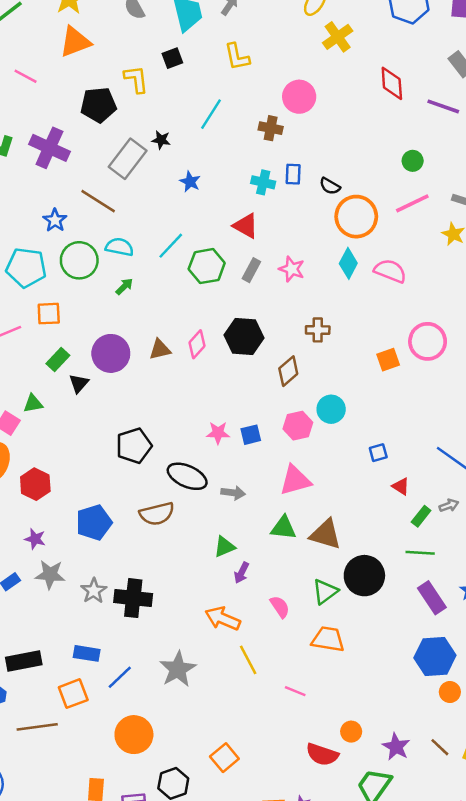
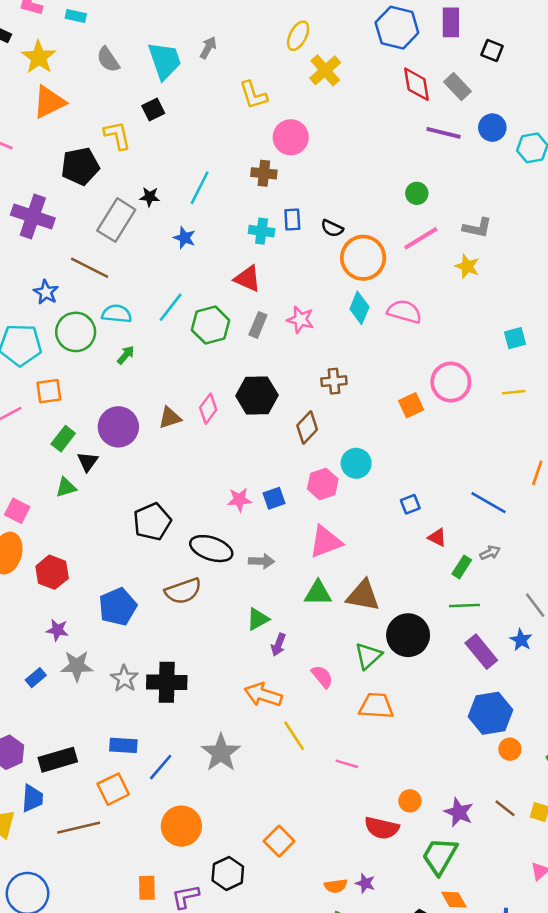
yellow L-shape: (237, 57) -> (253, 95), moved
red diamond: (392, 83) -> (416, 84), moved
cyan line: (211, 114) -> (200, 188), moved
green triangle: (33, 403) -> (66, 487), moved

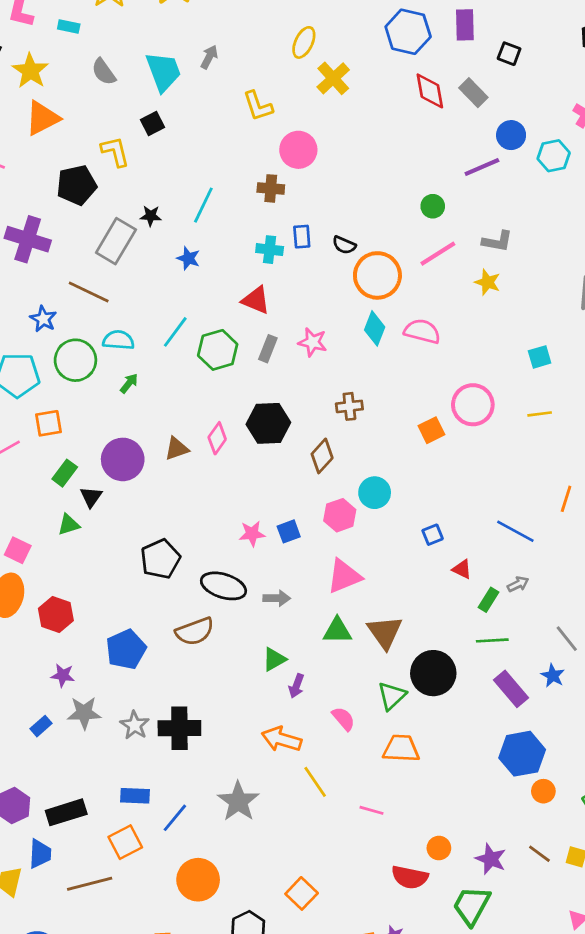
purple line: (444, 133) -> (482, 167), moved, turned -36
brown triangle: (363, 596) -> (385, 632), turned 45

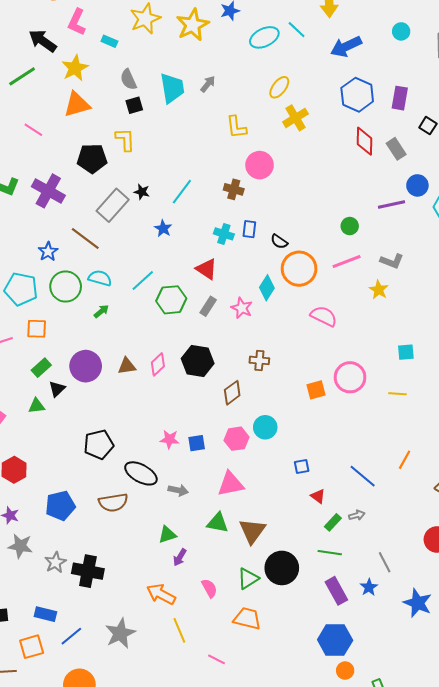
black square: (152, 123) -> (134, 105), moved
cyan diamond: (375, 328) -> (267, 288), moved

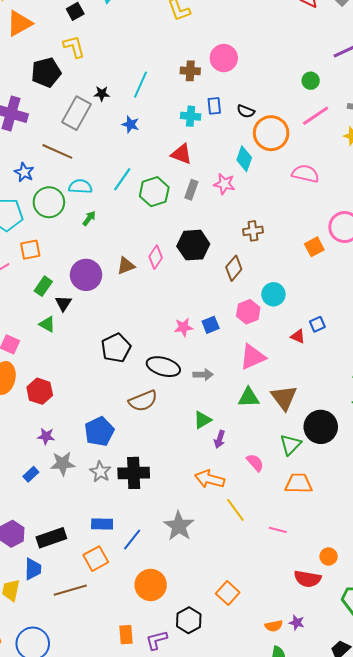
pink circle: (260, 165) -> (224, 58), moved
green triangle: (37, 406) -> (47, 324), turned 48
red triangle: (318, 496) -> (298, 336), moved
blue pentagon: (60, 506) -> (99, 431), moved

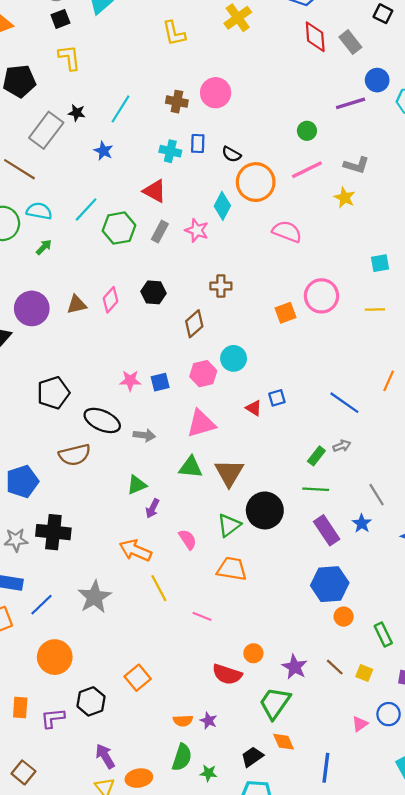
yellow L-shape: (74, 47) -> (69, 58), moved
black hexagon: (193, 245) -> (154, 292), size x0.7
gray star: (100, 472) -> (16, 540), moved, turned 30

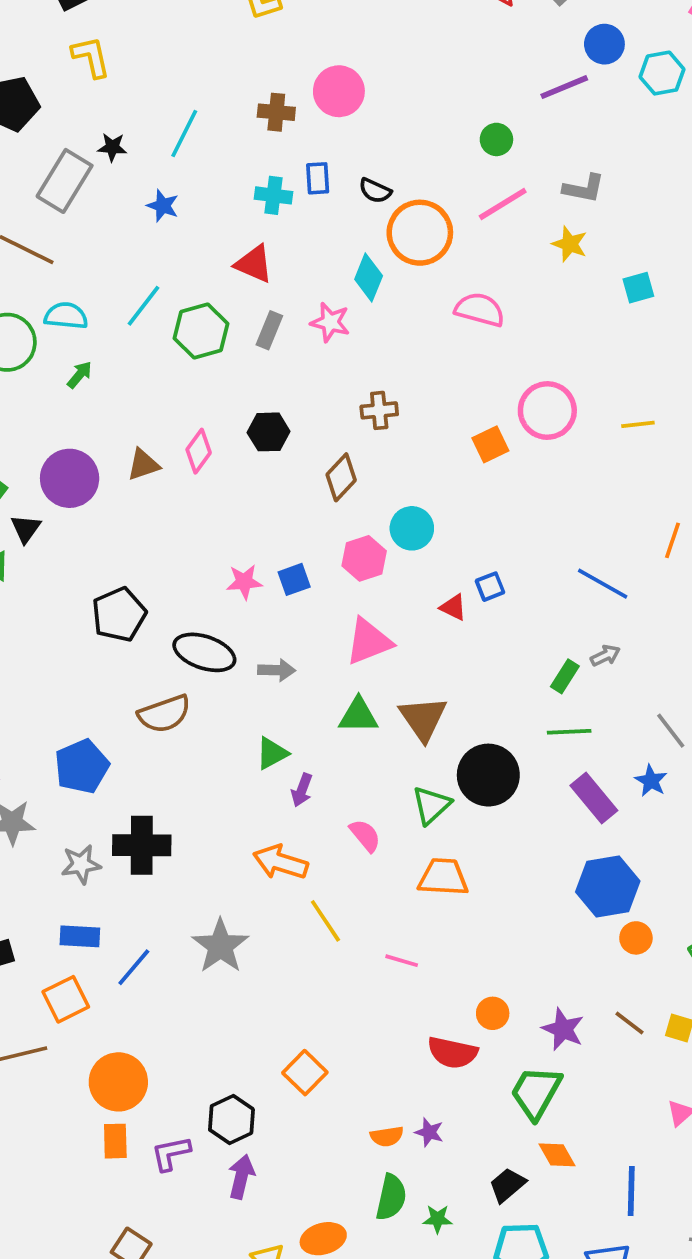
cyan square: (380, 263) -> (638, 288), moved
orange circle: (55, 657) -> (118, 1082), moved
purple arrow: (105, 756) -> (241, 1177), moved, turned 50

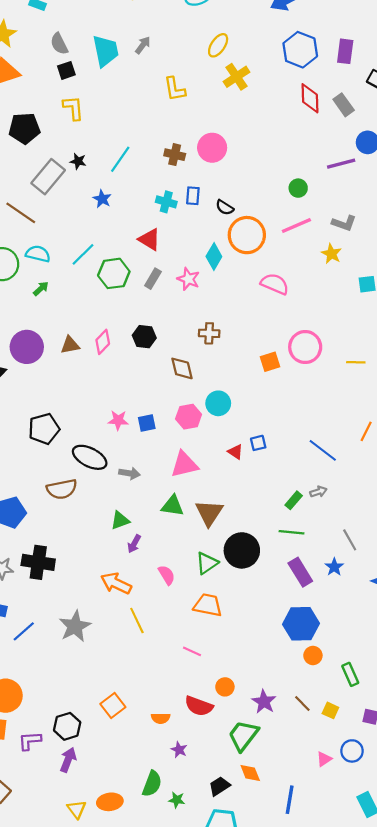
brown diamond: (341, 477) -> (182, 368), turned -65
pink line: (402, 961) -> (192, 651), moved
orange semicircle: (387, 1136) -> (161, 718), moved

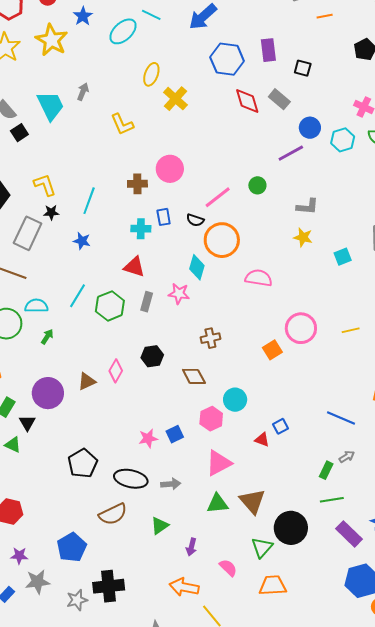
yellow L-shape: (73, 108) -> (45, 185), moved
pink line: (296, 225) -> (218, 197), moved
green triangle: (120, 520) -> (160, 526), moved

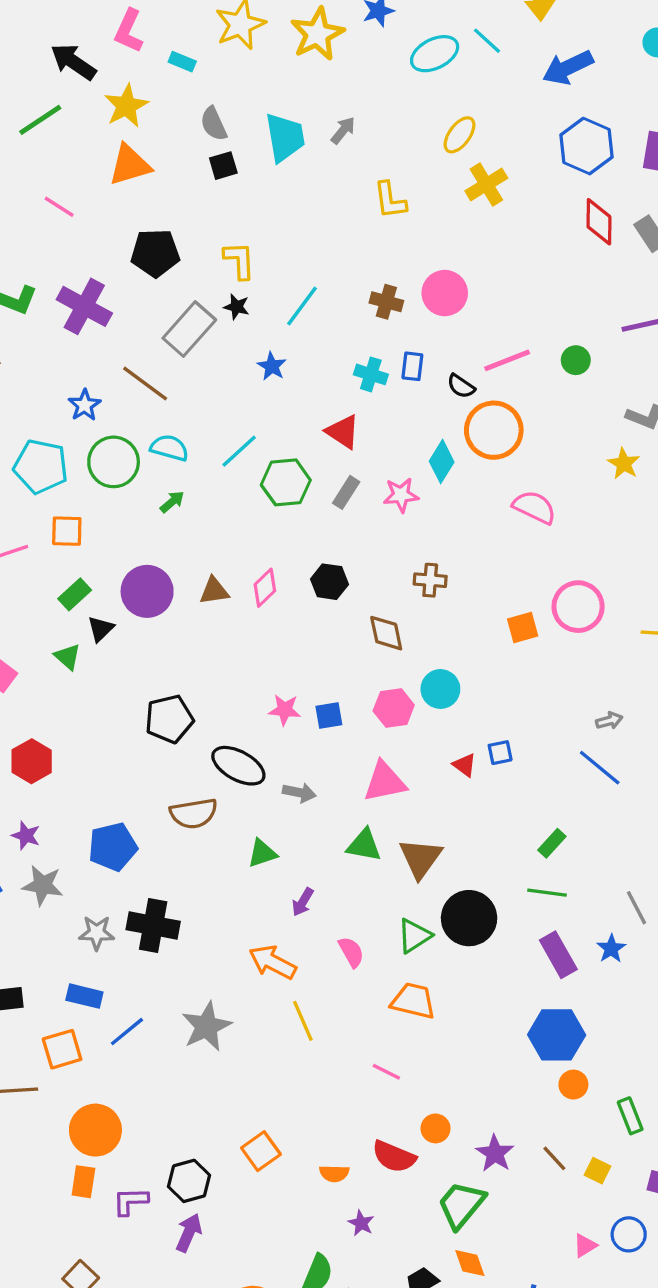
pink star: (179, 294) -> (401, 495), turned -30
gray arrow: (347, 457) -> (609, 721), moved

